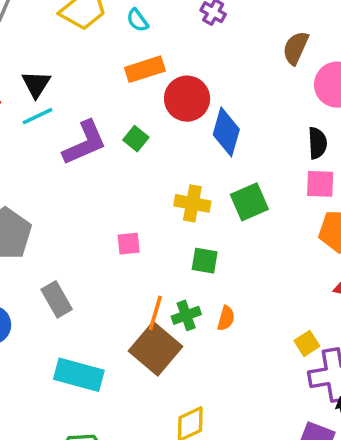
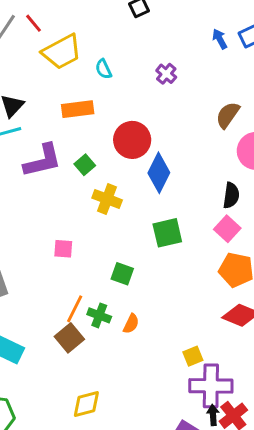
orange rectangle: (145, 69) -> (78, 109), moved
pink square: (320, 184) -> (227, 229), turned 30
yellow cross: (192, 203) -> (107, 199), moved
green cross: (186, 315) -> (99, 315), turned 30
brown square: (155, 349) -> (69, 338), size x0.7

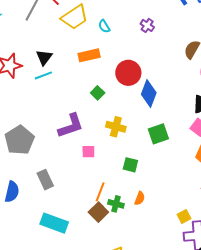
purple L-shape: (43, 161) -> (71, 126), moved
yellow cross: (107, 199) -> (116, 127), moved
green cross: (99, 315) -> (116, 204), moved

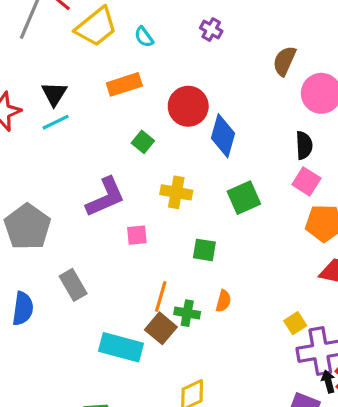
cyan rectangle: (54, 223) -> (121, 347), moved

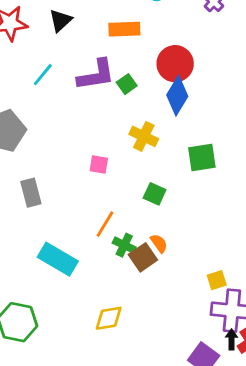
cyan line: (56, 122) -> (43, 75), moved, turned -40
blue diamond: (223, 136) -> (177, 96), moved
purple L-shape: (105, 197) -> (96, 75), moved
orange semicircle: (223, 301) -> (159, 243), turned -66
brown square: (161, 328) -> (143, 257), moved

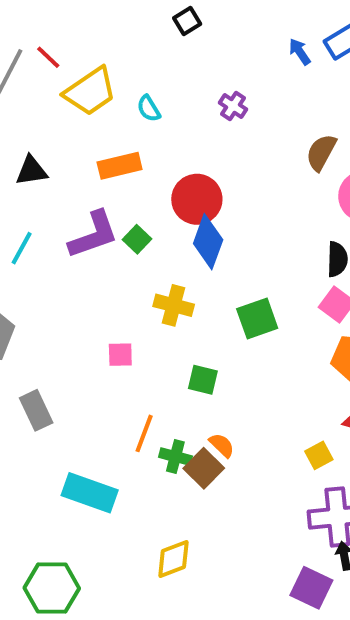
black triangle: (61, 20) -> (31, 171), turned 45
yellow square: (217, 280) -> (319, 455), moved

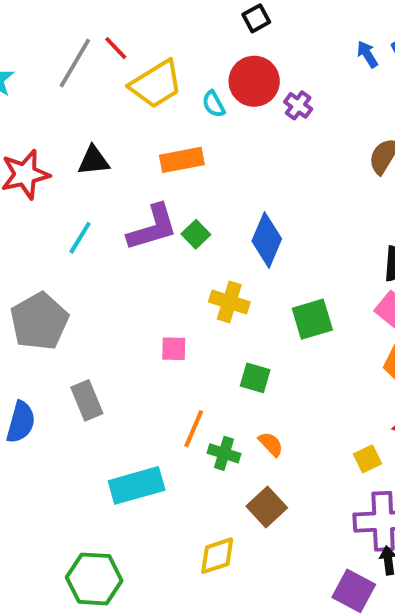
red circle: (197, 199) -> (254, 81), moved
brown square: (204, 468) -> (267, 507), moved
cyan rectangle: (90, 493) -> (137, 485), turned -38

